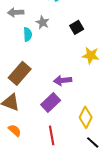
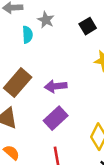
purple arrow: (63, 80) -> (56, 86), moved

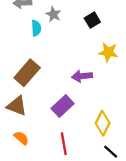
purple arrow: (56, 86) -> (82, 76), moved

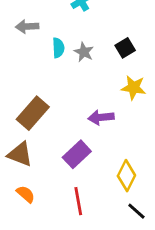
gray star: (53, 14) -> (84, 52), moved
black square: (92, 20) -> (125, 48), moved
cyan semicircle: (36, 28) -> (58, 48), moved

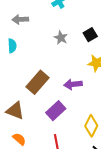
cyan semicircle: (58, 48) -> (12, 46), moved
brown rectangle: (33, 113) -> (37, 82), moved

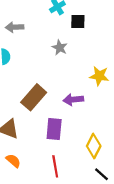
black square: (90, 35) -> (78, 22), moved, turned 32
purple rectangle: (56, 111) -> (54, 129), turned -42

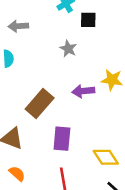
purple arrow: (73, 100) -> (83, 91), moved
yellow diamond: (94, 146) -> (106, 157), turned -60

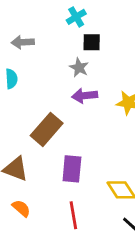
black square: (88, 20) -> (92, 42), moved
purple arrow: (83, 91) -> (85, 96), moved

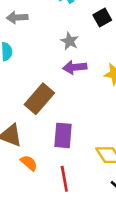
black square: (92, 42) -> (102, 17), moved, turned -30
orange semicircle: (21, 208) -> (29, 163), moved

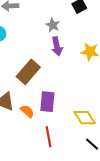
purple arrow: (75, 67) -> (57, 46), turned -96
orange semicircle: (29, 163) -> (27, 111), moved

